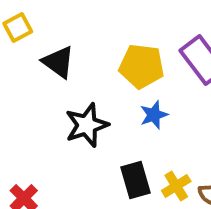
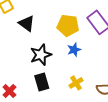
black rectangle: (136, 180) -> (42, 82), moved
yellow cross: (176, 186) -> (76, 83), moved

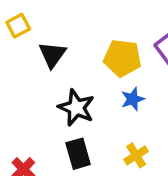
black triangle: (27, 23) -> (52, 55), turned 30
black star: (41, 55) -> (76, 108), turned -30

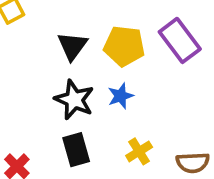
black triangle: (52, 55) -> (72, 46), moved
blue star: (133, 99) -> (121, 96), moved

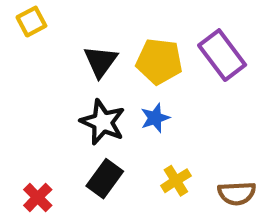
black rectangle: (76, 150) -> (105, 179), turned 52

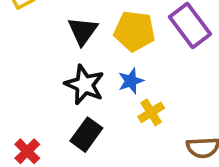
yellow cross: (176, 181) -> (151, 112), moved

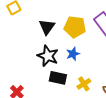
yellow cross: (151, 112) -> (84, 84), moved
black rectangle: (86, 135) -> (58, 78), moved, turned 66

